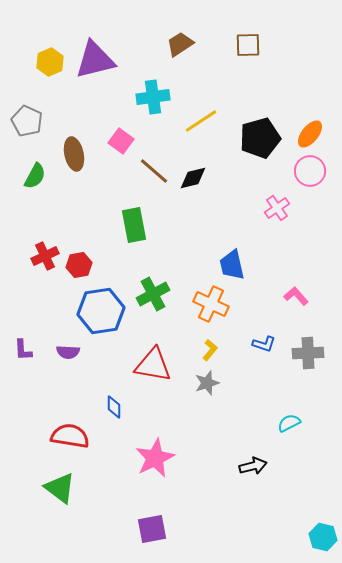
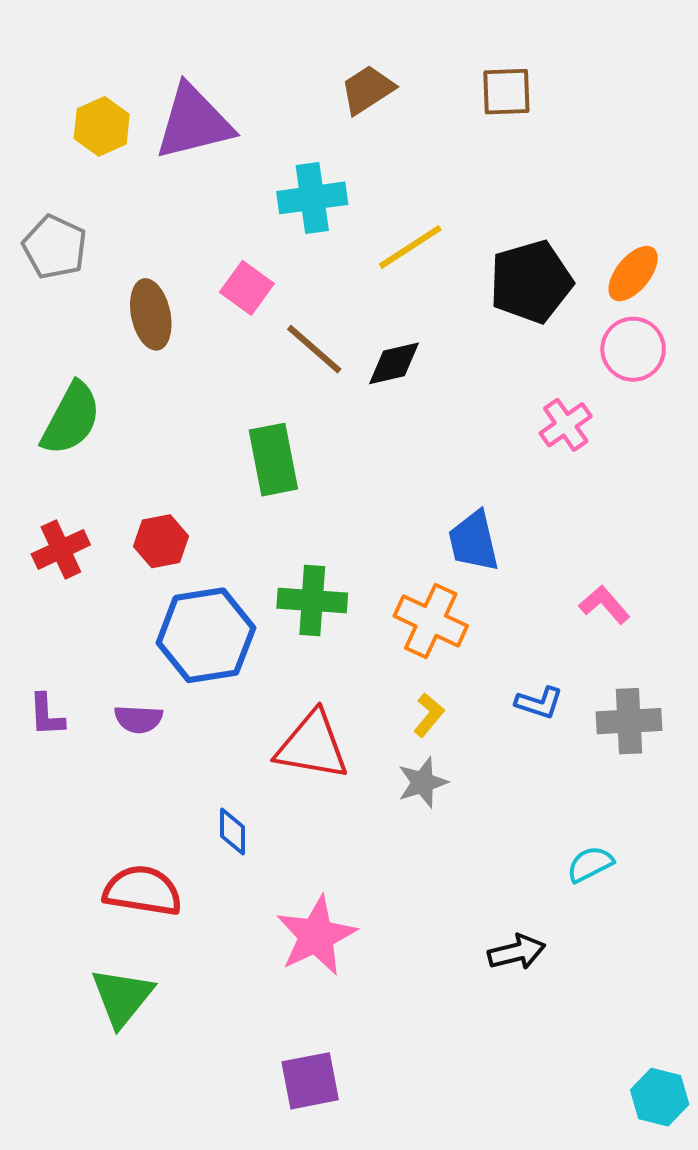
green semicircle: (35, 176) -> (71, 419), moved, size x1.4
red cross: (45, 256) -> (61, 549), moved
green cross: (153, 294) -> (312, 601), turned 32
green triangle: (60, 488) -> (122, 997), turned 32

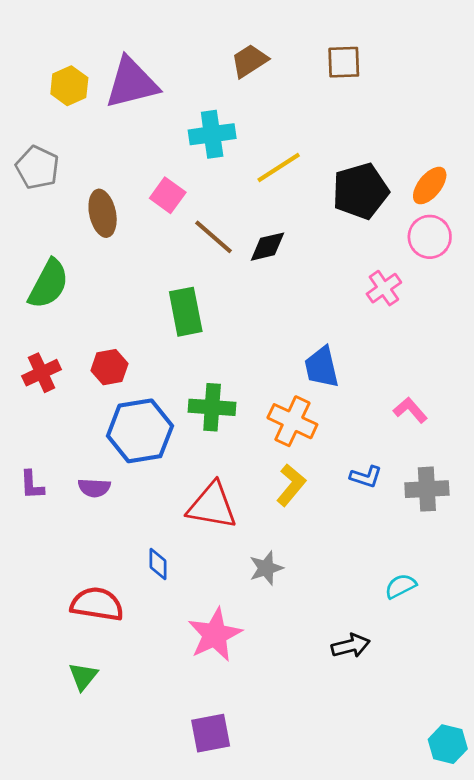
yellow L-shape: (429, 715) -> (291, 485), size x1.4
gray star: (423, 782) -> (266, 568), moved
green triangle: (122, 997) -> (83, 676), size x0.7

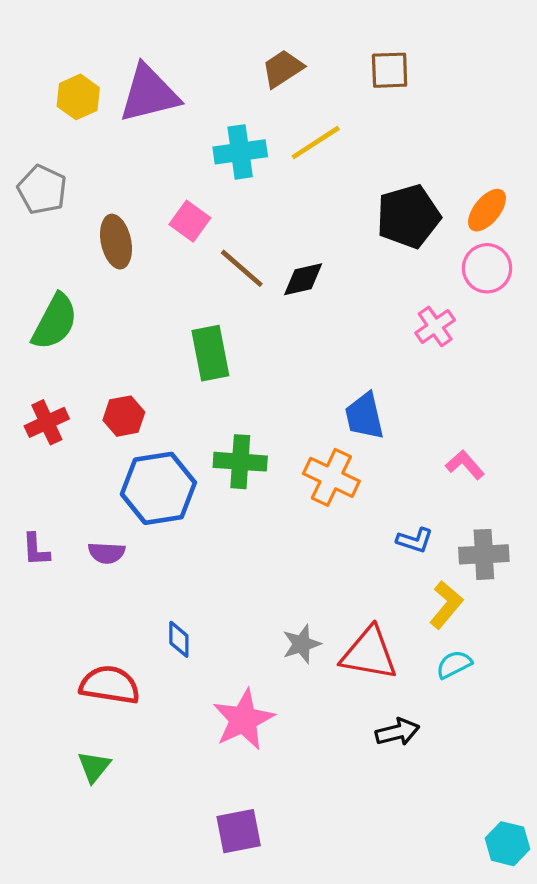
yellow line: (279, 168) -> (316, 143), moved
yellow L-shape: (291, 485) -> (446, 605), moved
red triangle: (212, 506) -> (369, 653), moved

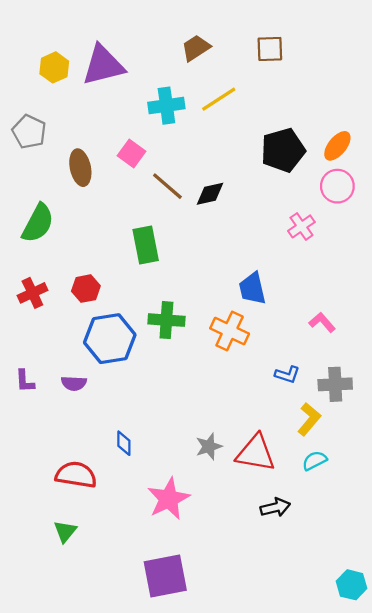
purple square: (239, 831) -> (165, 576), size x1.4

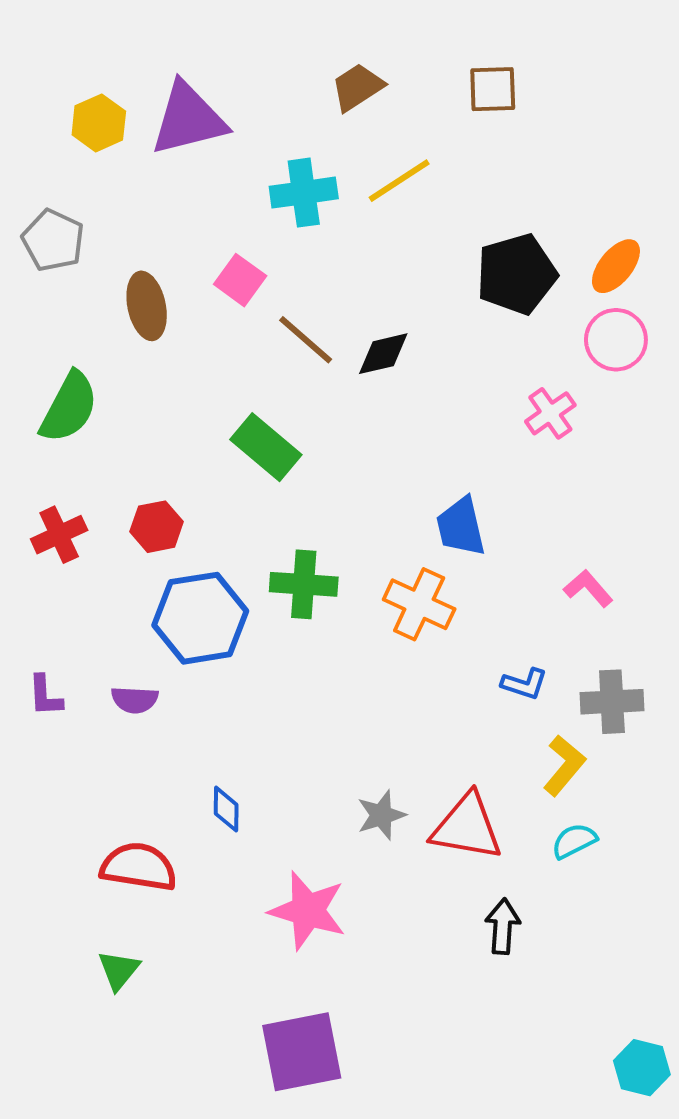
green rectangle: (146, 245) -> (266, 447), turned -39
pink star: (169, 499) -> (308, 911), turned -30
black arrow: (275, 507) -> (503, 926), turned -72

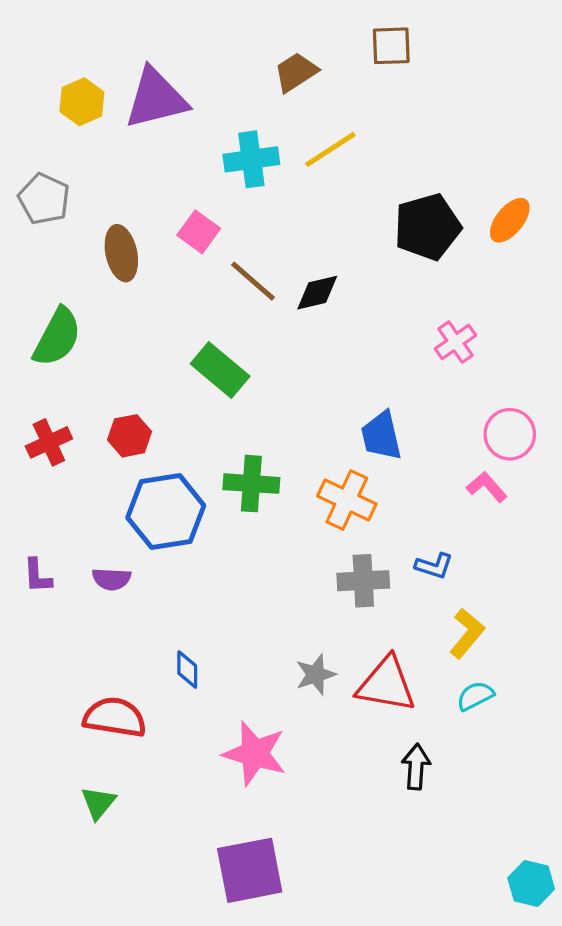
brown square: (493, 89) -> (391, 46), moved
pink circle: (616, 340) -> (510, 434), moved
gray cross: (612, 702) -> (363, 581), moved

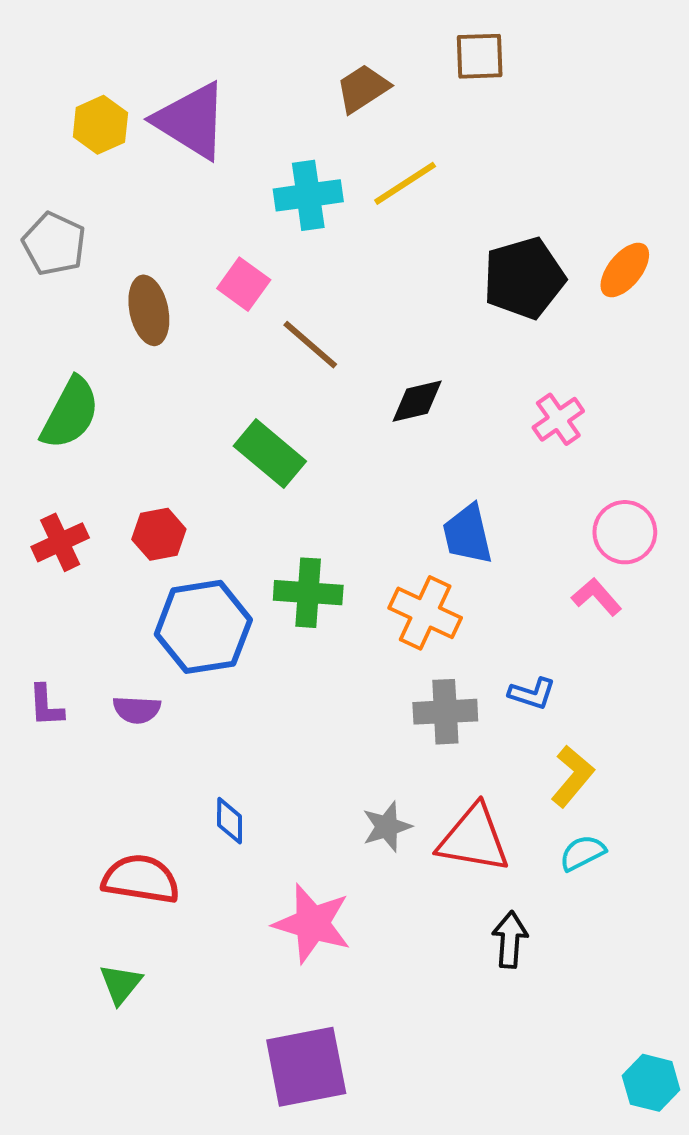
purple triangle: (156, 98) -> (191, 121), turned 46
black diamond: (317, 293) -> (417, 401), moved

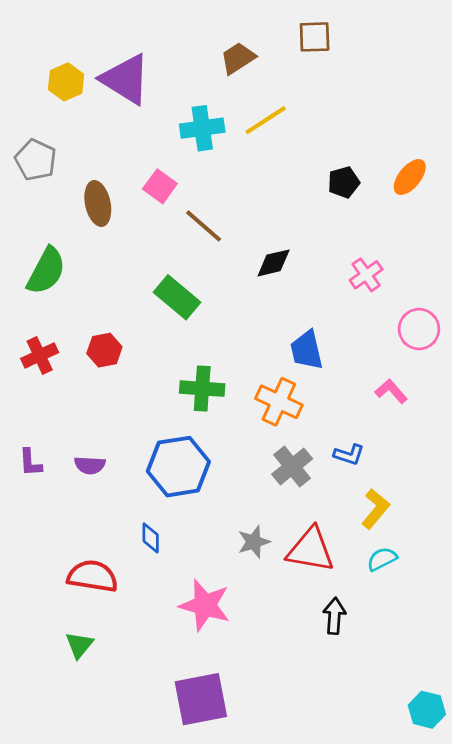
black pentagon: (524, 278) -> (344, 182), size x0.6
pink circle: (625, 532) -> (419, 329), moved
blue hexagon: (203, 627) -> (178, 467), moved
gray cross: (445, 712) -> (292, 467), turned -36

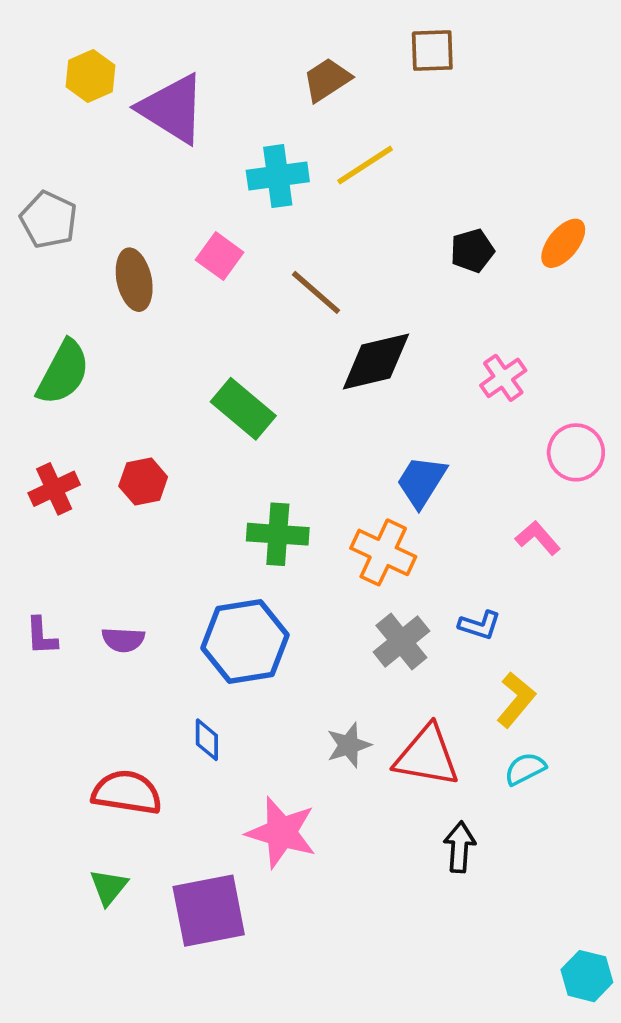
yellow hexagon: (66, 82) -> (90, 76), moved
brown line: (204, 226) -> (316, 292), moved
black diamond: (274, 263) -> (376, 361), size x1.5
blue trapezoid: (307, 350) -> (421, 481), turned 45
purple square: (201, 699) -> (209, 911), moved

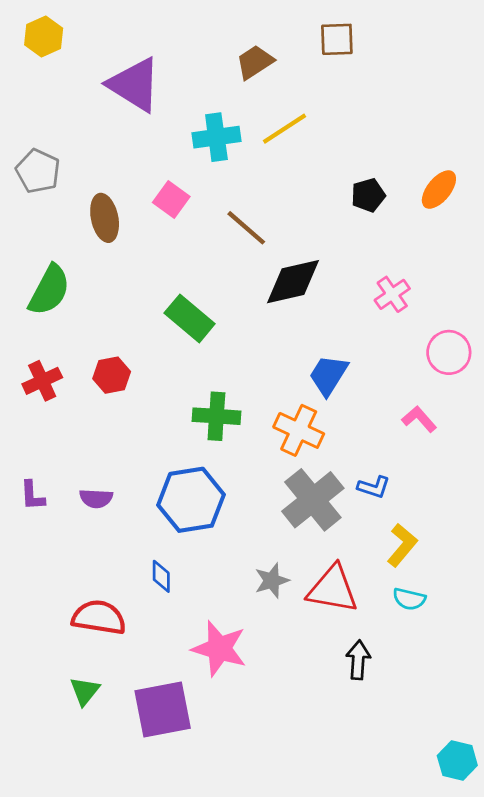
yellow hexagon: (90, 76) -> (44, 37), moved
gray cross: (401, 642) -> (313, 500), size x1.4
cyan semicircle: (525, 769) -> (409, 599), turned -140

